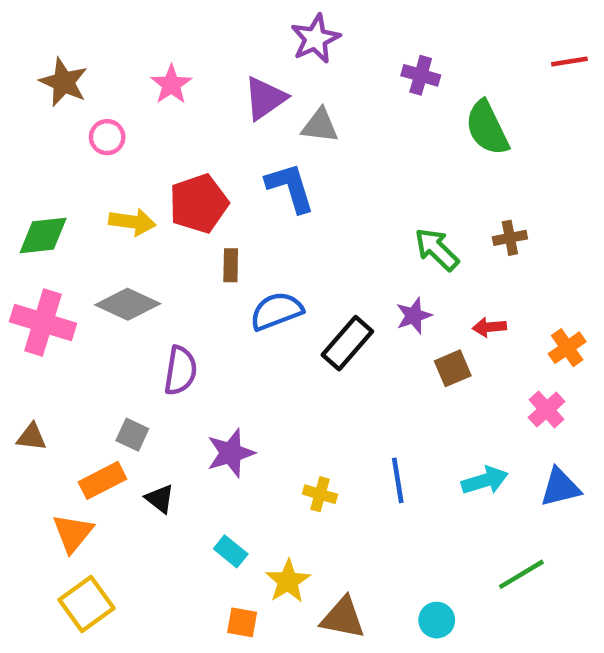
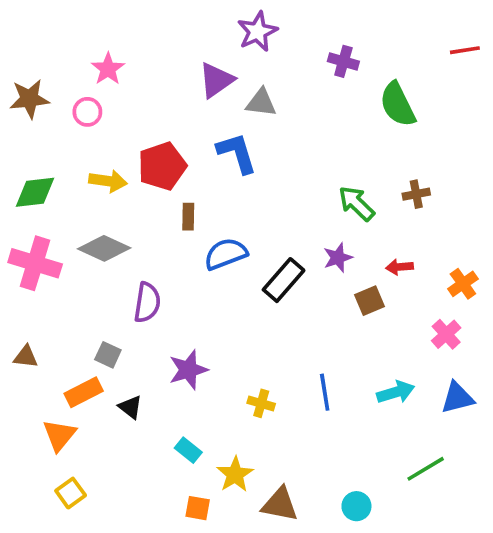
brown star: (64, 82) -> (29, 99), moved, turned -30
pink star: (171, 84) -> (108, 69), moved
yellow square: (87, 604) -> (71, 493), size x0.7

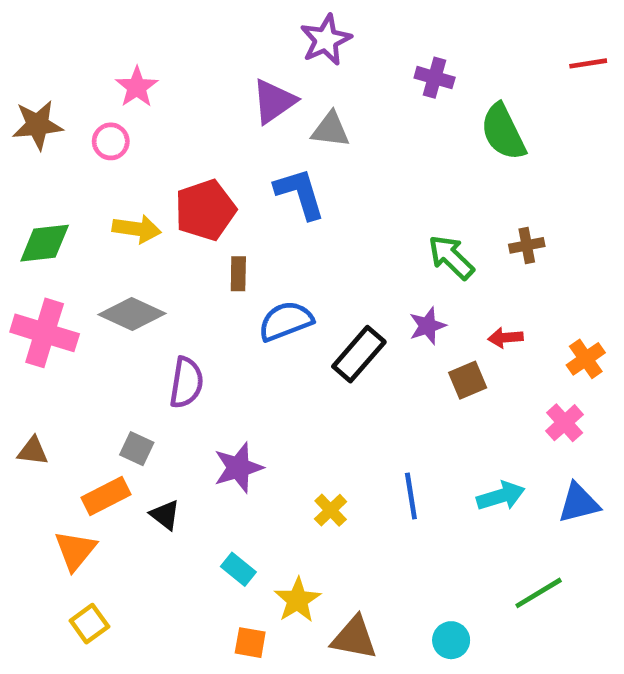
yellow cross: (261, 403) -> (331, 510), turned 30

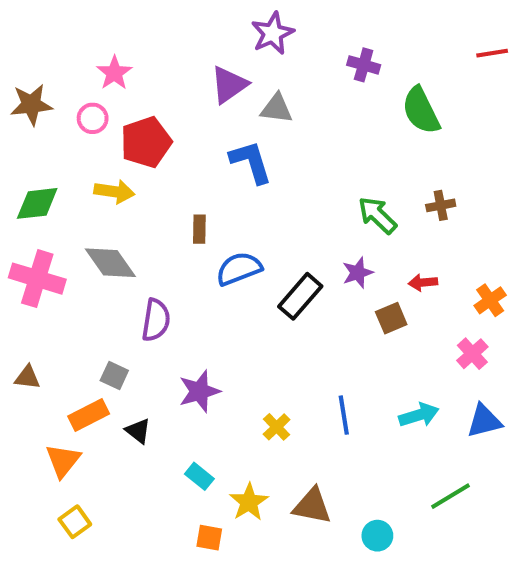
red pentagon: (205, 210) -> (146, 142), moved
gray diamond: (132, 314) -> (110, 263), turned 30
brown triangle: (354, 638) -> (312, 506), moved

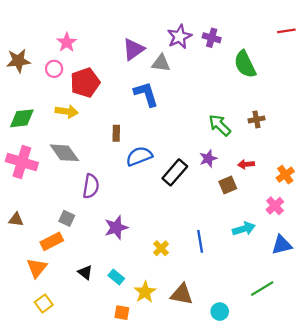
purple star: (273, 33) -> (179, 37), moved
cyan arrow: (419, 415) -> (244, 229), moved
black triangle: (138, 431) -> (85, 272), moved

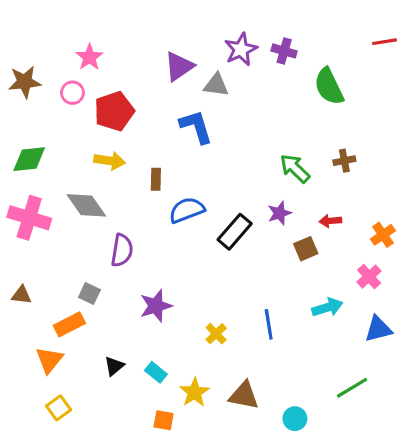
yellow arrow: (67, 111) -> (110, 161), moved
black triangle: (85, 272) -> (114, 366), turned 42

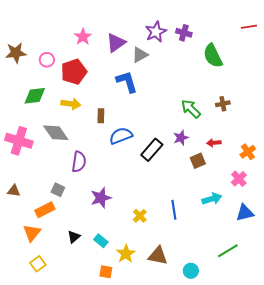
pink star: (89, 57) -> (83, 37), moved
gray triangle: (216, 85) -> (140, 55), turned -36
green diamond: (29, 159) -> (35, 96), moved

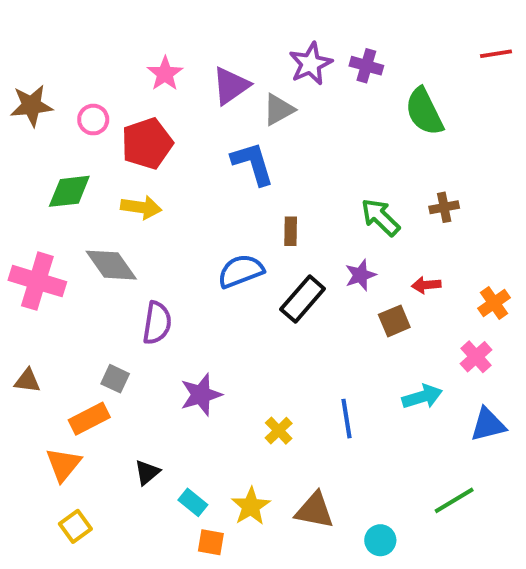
brown rectangle: (101, 116) -> (291, 231), moved
cyan rectangle: (101, 241) -> (193, 502), moved

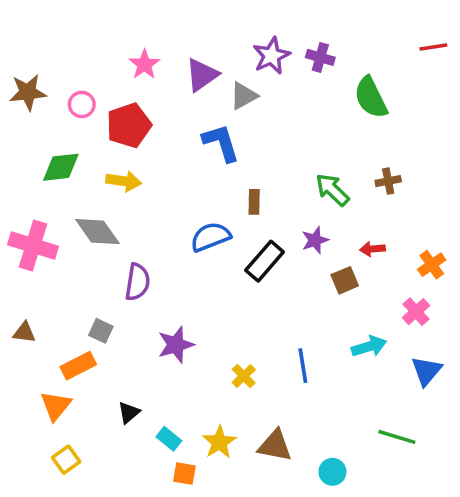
blue triangle: (488, 425) -> (426, 371), turned -36
green line: (454, 500) -> (397, 437), turned 48

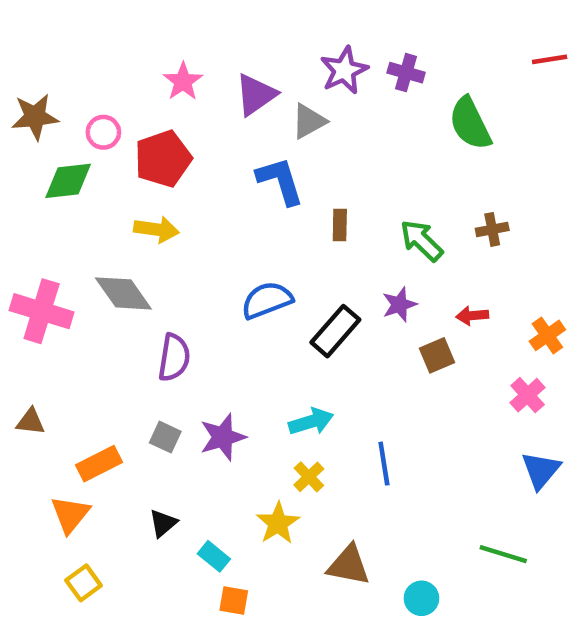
green diamond: (61, 167) -> (68, 181), moved
brown rectangle: (254, 202) -> (340, 225), moved
gray square: (101, 331) -> (165, 437), moved
cyan arrow: (369, 346) -> (311, 422), moved
yellow star: (219, 442) -> (278, 523), moved

